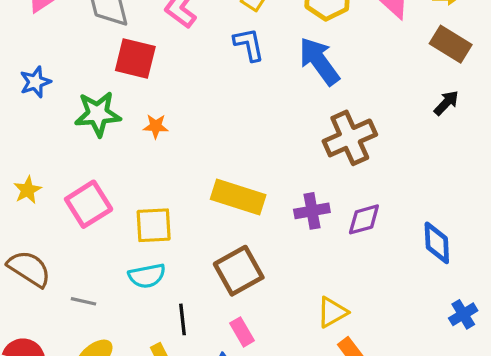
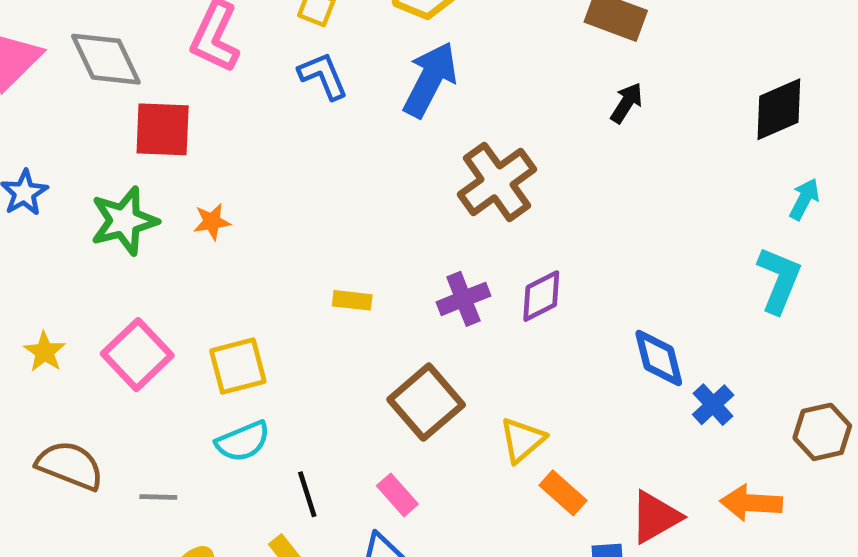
blue arrow: (319, 61) -> (430, 80), turned 75
yellow rectangle: (238, 197) -> (352, 300), size x0.5
blue diamond: (437, 243) -> (659, 358), moved
brown square: (239, 271) -> (426, 402), moved

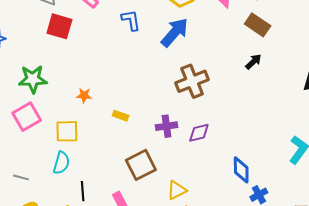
green star: (124, 221) -> (33, 79), moved
orange star: (212, 222) -> (84, 95), moved
cyan semicircle: (243, 441) -> (61, 163), turned -65

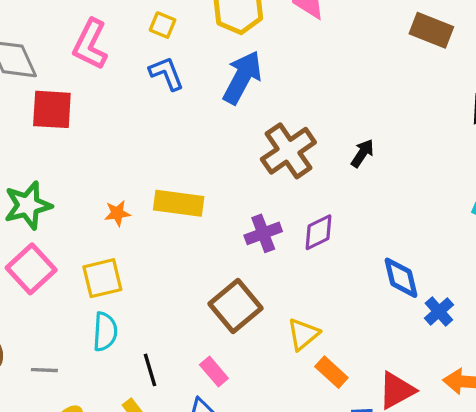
brown rectangle: (258, 25) -> (431, 30), moved
black arrow: (253, 62) -> (362, 153), moved
yellow rectangle: (121, 116) -> (179, 203), moved, size x1.8

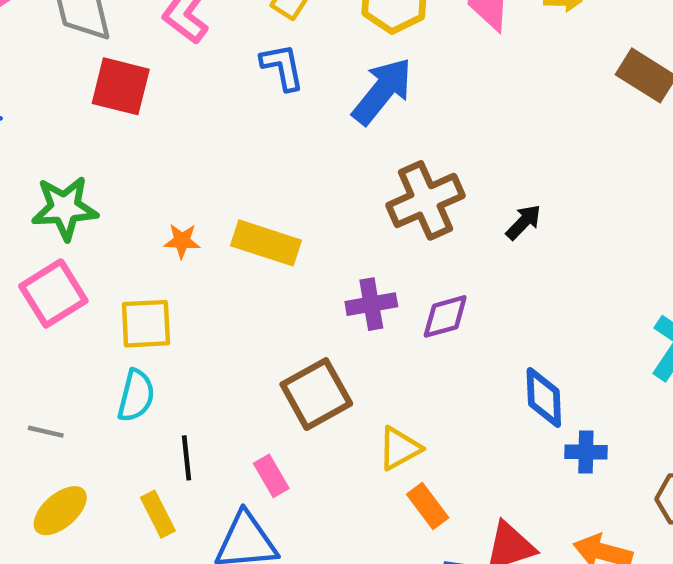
blue cross: (439, 311) -> (586, 452), turned 32

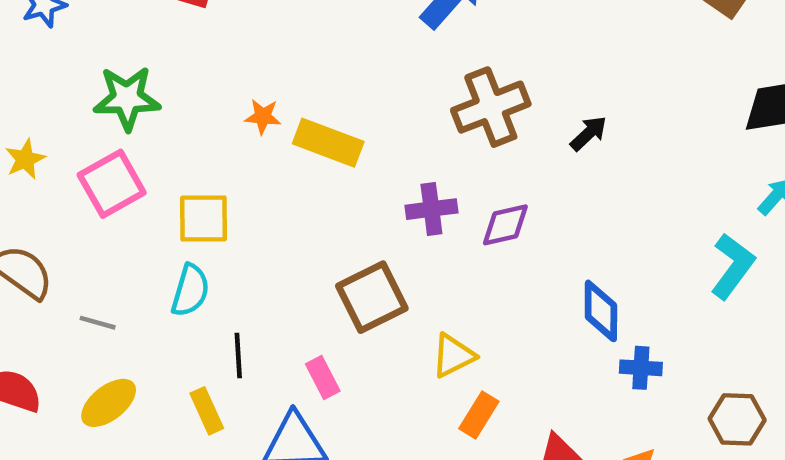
orange star: (182, 241) -> (263, 116), moved
orange rectangle: (428, 506) -> (479, 415), turned 66

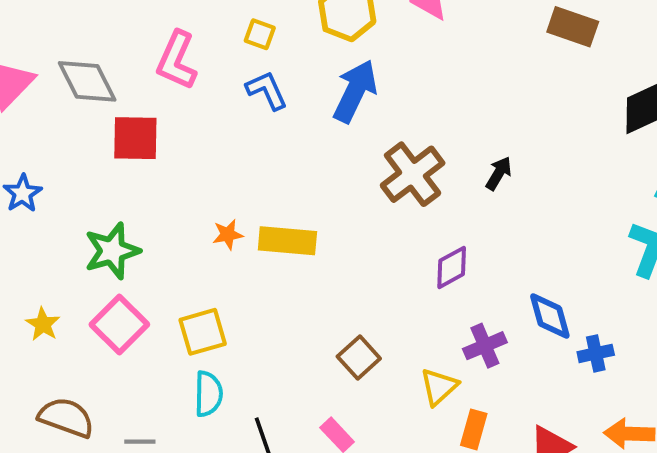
purple cross: (431, 209) -> (485, 346), moved
brown square: (372, 297) -> (359, 357), size x0.7

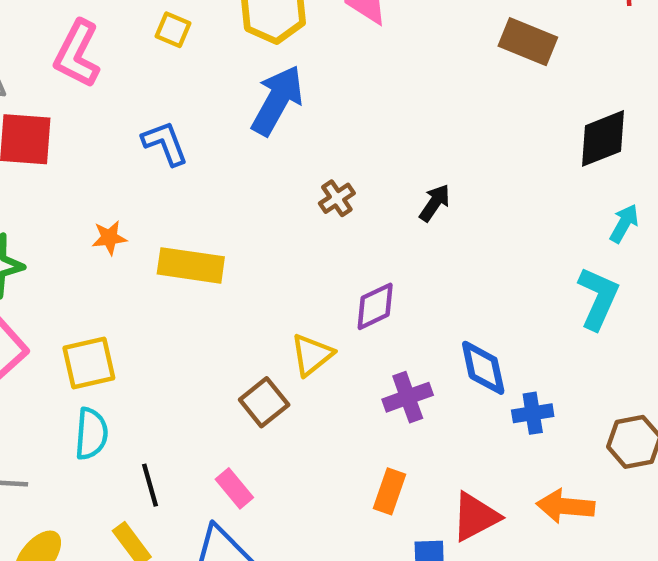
blue L-shape: (267, 90) -> (165, 143), moved
brown cross: (413, 174) -> (337, 198), size x0.5
orange star: (228, 234) -> (109, 238), moved
yellow triangle: (439, 387) -> (312, 355), moved

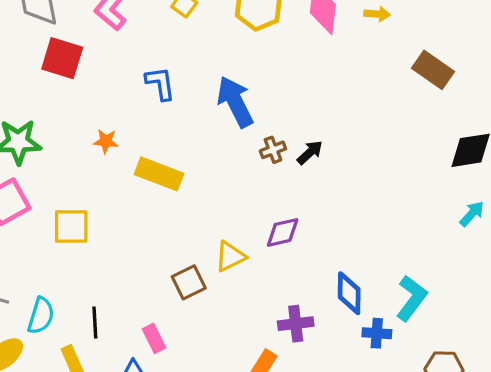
blue arrow: (277, 100) -> (235, 102), moved, turned -69
black arrow: (435, 203) -> (310, 152), moved
cyan L-shape: (598, 298) -> (412, 298), moved
purple cross: (408, 397) -> (296, 324), moved
cyan semicircle: (91, 434) -> (41, 316), moved

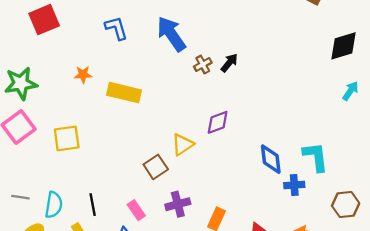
red square: (62, 58) -> (44, 20), turned -32
cyan L-shape: (412, 298) -> (316, 157), turned -36
purple cross: (296, 324) -> (178, 204), moved

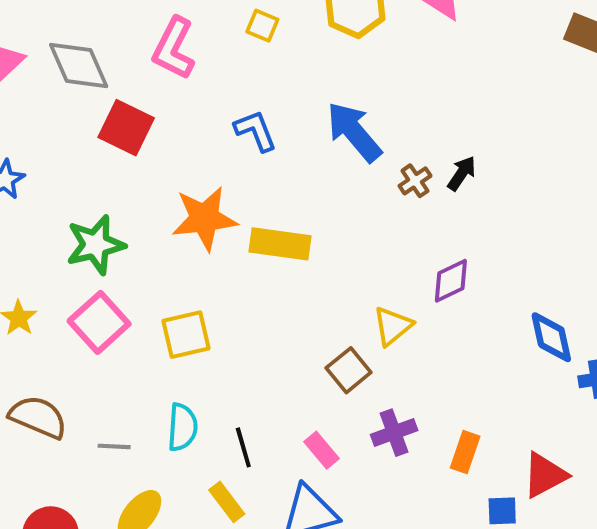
red square: (44, 20) -> (126, 128), turned -36
orange star: (83, 74) -> (204, 218), size x2.0
cyan semicircle: (54, 205) -> (182, 427), moved

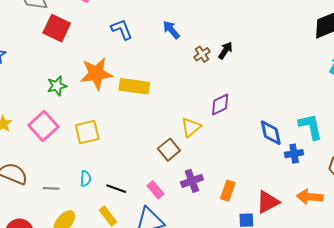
blue arrow: (354, 132) -> (171, 30), size x0.6
green star: (96, 245) -> (57, 86), moved, size x0.7
cyan semicircle: (182, 427) -> (86, 179), size x0.7
black line: (243, 447) -> (116, 189), turned -54

